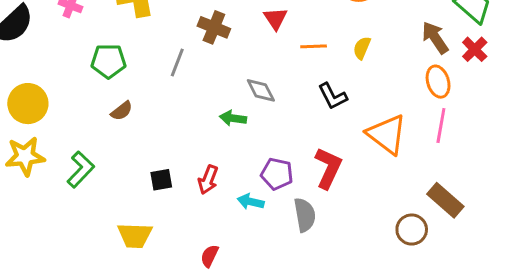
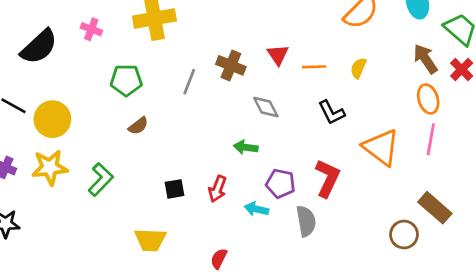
red triangle: (275, 19) -> (278, 55), moved
brown cross: (214, 27) -> (231, 65), moved
green arrow: (233, 118) -> (246, 147), moved

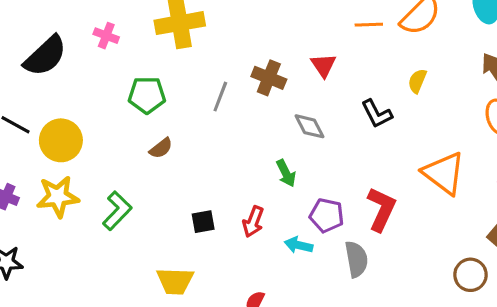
orange line: (314, 67) -> (369, 25), moved
black L-shape: (332, 112) -> (377, 114), moved
green arrow: (246, 147) -> (286, 173), turned -125

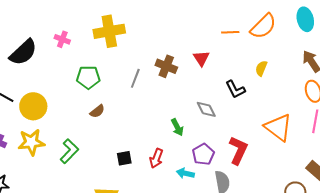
gray diamond: (309, 126) -> (206, 109), moved
purple pentagon: (327, 215) -> (203, 154), turned 30

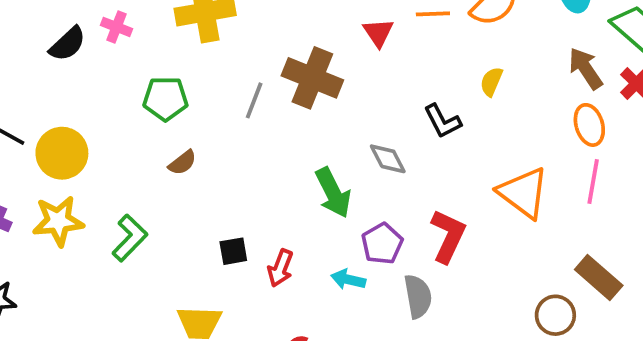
black semicircle: (23, 52) -> (68, 44), moved, size x0.7
red triangle: (201, 58) -> (378, 33), moved
brown cross: (166, 66) -> (312, 78), size x1.4
green arrow: (177, 127) -> (333, 193), size x1.5
red arrow: (156, 158) -> (280, 268), moved

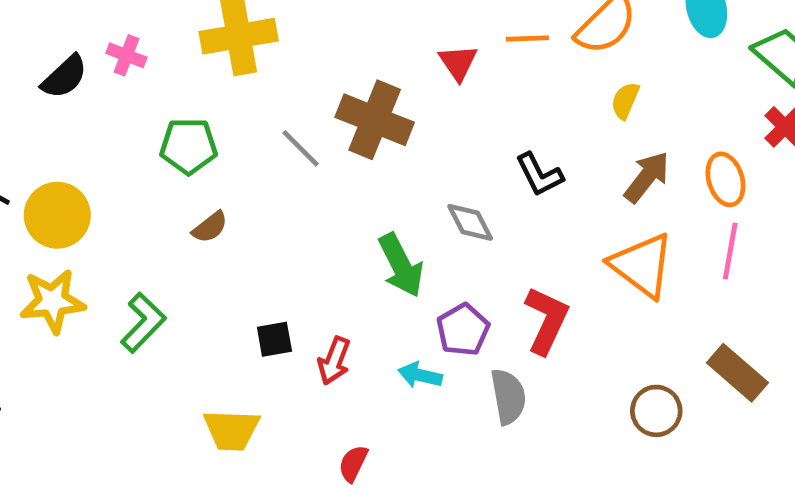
brown arrow: (586, 68) -> (647, 177), moved, turned 72
yellow semicircle: (491, 82) -> (625, 101), moved
gray line: (254, 100) -> (301, 148), turned -66
brown circle: (555, 315) -> (656, 411), moved

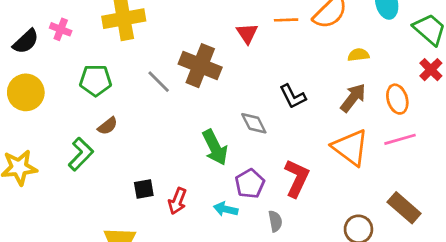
yellow semicircle: (625, 101) -> (358, 55), moved, turned 60
yellow circle: (57, 215) -> (26, 92), moved
pink line: (730, 251) -> (400, 139), turned 64
green L-shape: (143, 323) -> (81, 154), moved
gray semicircle: (508, 397) -> (275, 221), size x0.7

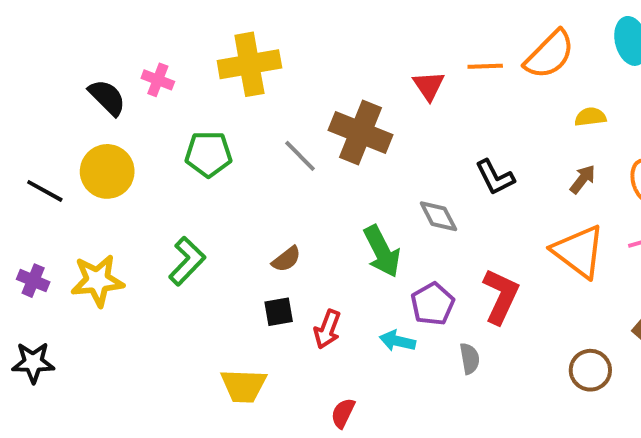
black semicircle: (26, 41) -> (107, 97), turned -92
brown arrow: (353, 98) -> (583, 179), size x0.7
brown semicircle: (108, 126) -> (286, 259), moved

